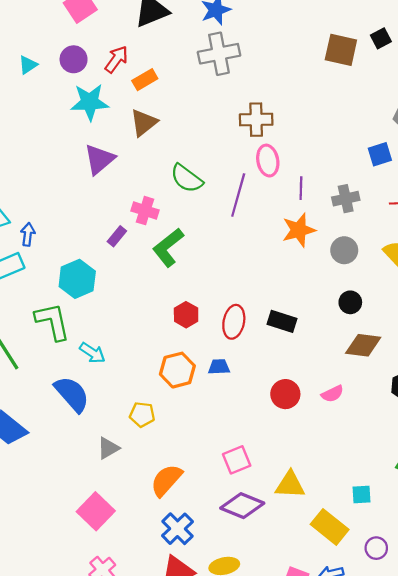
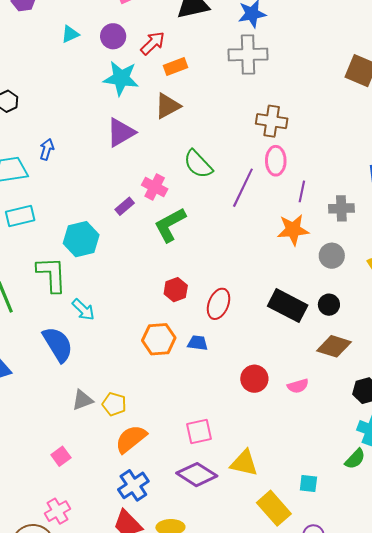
blue arrow: (28, 234) -> (47, 149), moved
black rectangle: (282, 321) -> (288, 306), moved, size x1.4
yellow pentagon: (142, 414) -> (114, 404), moved
pink square: (96, 511) -> (61, 456), size x0.6

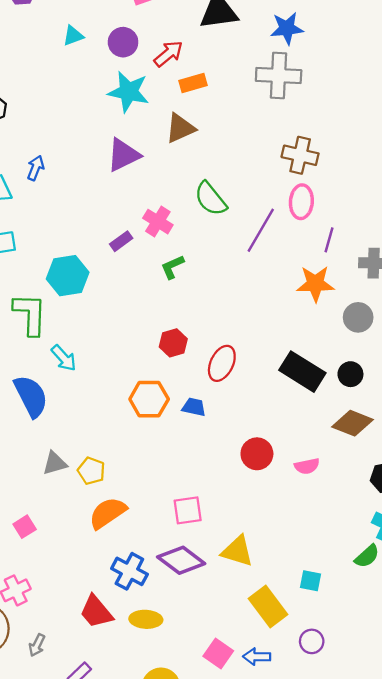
green L-shape: (170, 225) -> (172, 267), size x0.6
blue cross: (133, 485) -> (129, 571), moved, turned -32

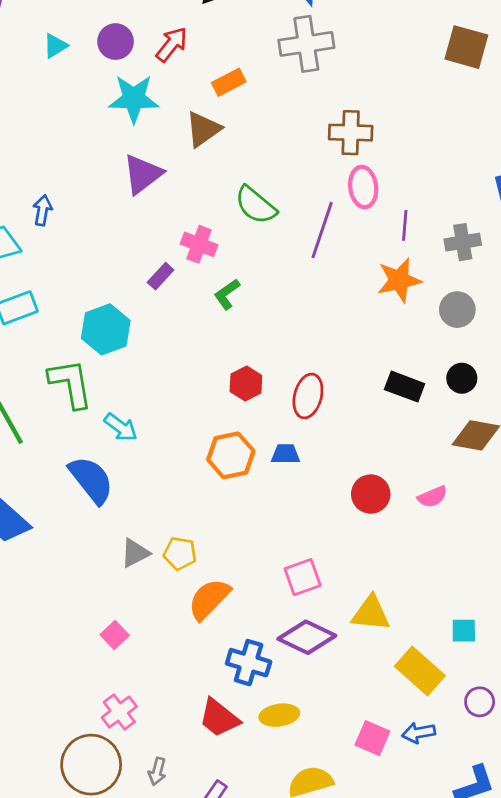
orange rectangle: (193, 83) -> (229, 82), moved
black rectangle: (302, 372) -> (405, 387), size x0.7

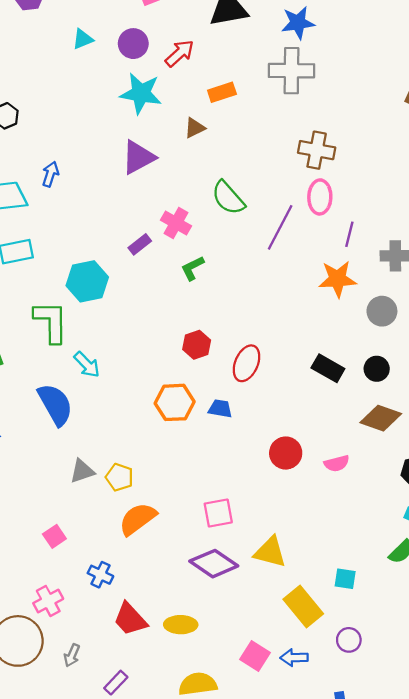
brown triangle: (203, 129) -> (195, 128), size x0.7
blue cross: (249, 663) -> (100, 575), moved, size x0.7

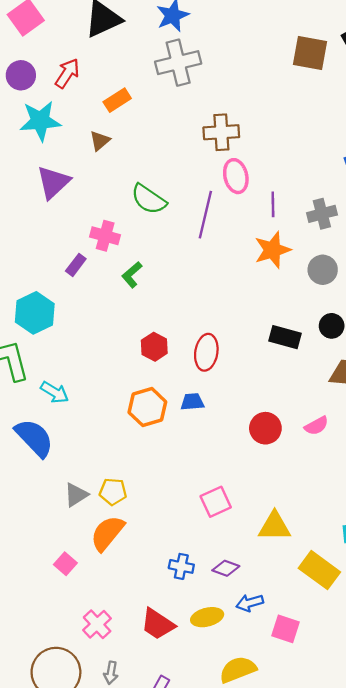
orange semicircle: (138, 519) -> (107, 533), moved
purple diamond: (214, 564) -> (226, 568), moved, size x0.6
blue cross: (100, 575) -> (181, 566), moved
pink cross: (48, 601) -> (97, 624), moved
blue arrow: (294, 658) -> (250, 603), moved

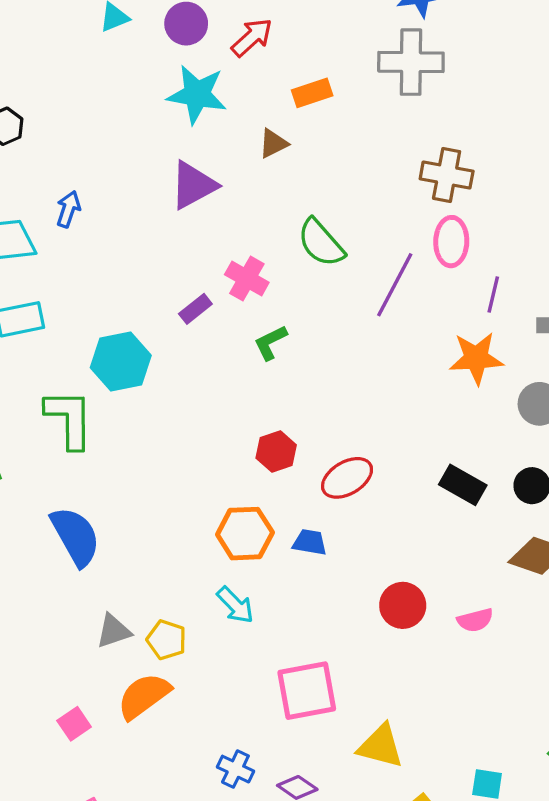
red ellipse: (206, 352) -> (347, 478), turned 36
cyan arrow: (55, 392) -> (235, 605), moved
pink square: (216, 502) -> (307, 691), size x1.4

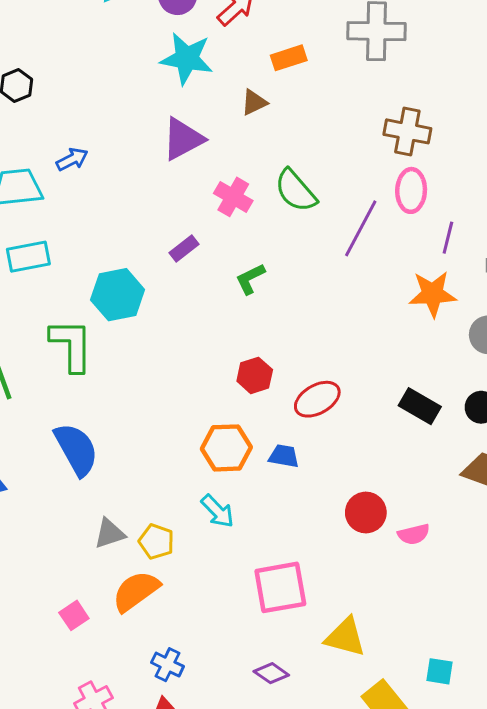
blue arrow: (68, 209) -> (72, 159), turned 44
pink cross: (247, 279) -> (233, 197), moved
pink semicircle: (475, 620) -> (414, 534), moved
blue cross: (235, 769) -> (168, 665), moved

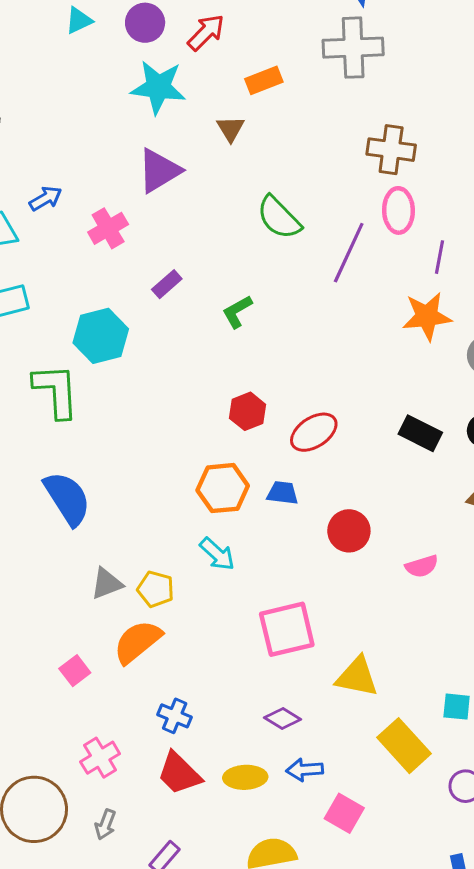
brown triangle: (254, 102) -> (231, 129), turned -32
pink cross: (233, 197) -> (108, 228), moved, turned 33
red circle: (366, 512) -> (349, 531), moved

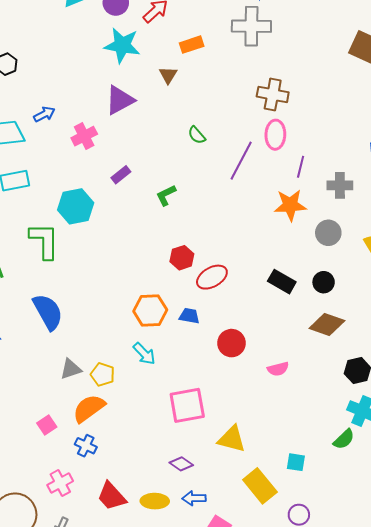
green semicircle: (279, 218) -> (197, 135), size x0.6
red hexagon: (248, 411) -> (182, 258), moved
blue cross: (175, 716) -> (86, 446), moved

